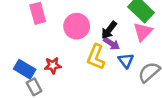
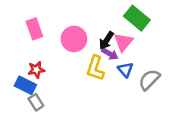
pink triangle: (143, 32) -> (123, 42), moved
red star: (53, 65) -> (36, 70), moved

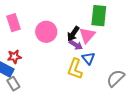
green rectangle: (137, 18) -> (99, 16), turned 55
yellow L-shape: (95, 68) -> (75, 69), moved
gray semicircle: (149, 80) -> (116, 78), moved

